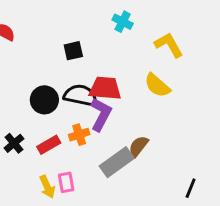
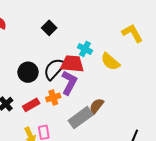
cyan cross: (123, 22) -> (85, 49), moved
yellow L-shape: (169, 45) -> (132, 33), moved
black square: (73, 51) -> (49, 28), moved, turned -32
black semicircle: (81, 96) -> (54, 69), turned -60

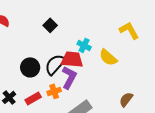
brown semicircle: (97, 106) -> (126, 99), moved

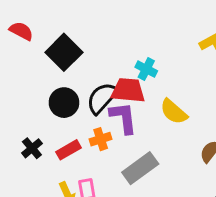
black square: (50, 25) -> (64, 52), moved, size x1.6
yellow semicircle: (108, 57) -> (174, 112), moved
purple L-shape: (69, 77) -> (123, 118), turned -35

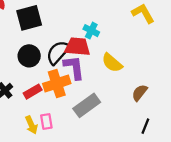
black square: (64, 52) -> (29, 18), turned 30
orange cross: (101, 139) -> (57, 84), size x1.6

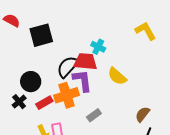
black circle: (29, 56) -> (31, 82), moved
brown semicircle: (140, 93) -> (142, 114), moved
gray rectangle: (87, 105) -> (94, 115), size x0.6

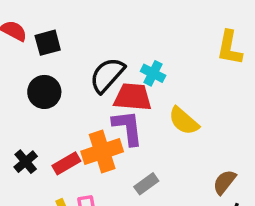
yellow L-shape: (146, 31) -> (230, 48), turned -140
black square: (41, 35) -> (48, 43), moved, size x0.7
black semicircle: (68, 67) -> (107, 75), moved
black circle: (31, 82) -> (44, 92), moved

